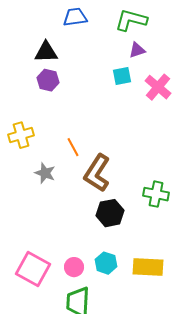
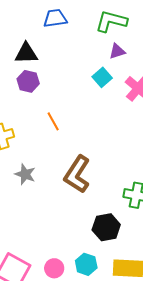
cyan square: (122, 76) -> (102, 77), turned -30
orange line: (73, 147) -> (53, 121), moved
black hexagon: (110, 213) -> (106, 227), moved

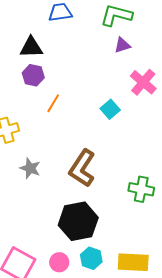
cyan square: (102, 77) -> (110, 109), moved
orange line: (53, 121) -> (53, 103), moved, turned 60
black hexagon: (106, 227) -> (78, 221), moved, size x1.4

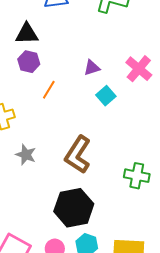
purple triangle: (122, 45) -> (92, 68), moved

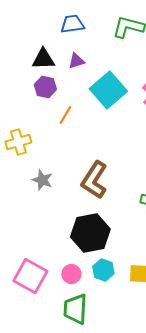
purple triangle: (92, 68) -> (76, 61), moved
cyan square: (106, 96) -> (108, 90), moved, size x1.8

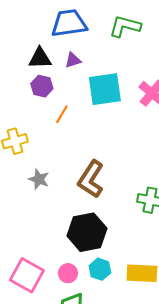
blue trapezoid: (72, 24) -> (69, 23), size x1.5
cyan square: (108, 90) -> (105, 89), turned 33

